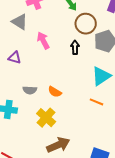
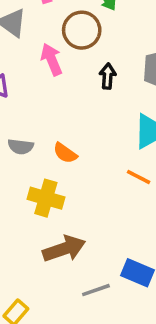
brown circle: (86, 24) -> (82, 30), moved
yellow cross: (46, 118) -> (46, 198), turned -30

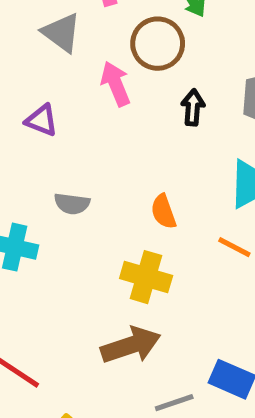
orange semicircle: (65, 153) -> (163, 212), moved, turned 35
yellow cross: (46, 198) -> (146, 277), moved

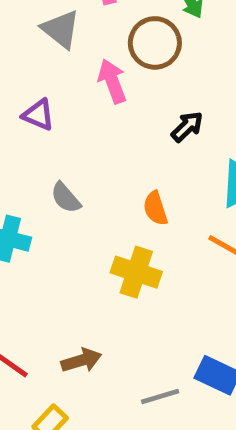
black arrow: (193, 108) -> (187, 127), moved, turned 40
gray semicircle: (72, 204) -> (66, 198), turned 40
brown arrow: (131, 345) -> (81, 360), moved, size x0.7

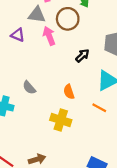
gray triangle: (61, 29) -> (37, 15), moved, turned -30
purple triangle: (38, 115) -> (18, 35), moved

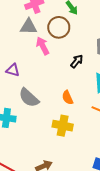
purple triangle: (18, 35) -> (13, 70), moved
gray semicircle: (29, 88) -> (29, 98), size x1.5

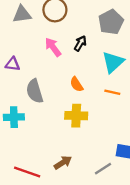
pink arrow: (43, 46) -> (53, 47), moved
gray semicircle: (29, 98) -> (35, 91), turned 40

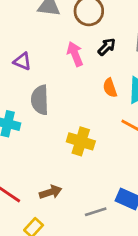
black arrow: (80, 43) -> (107, 47), moved
orange semicircle: (77, 84) -> (110, 88), moved

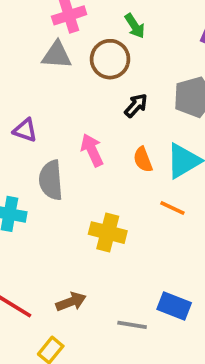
pink arrow: (75, 54) -> (92, 150), moved
gray line: (96, 212) -> (132, 325), turned 30

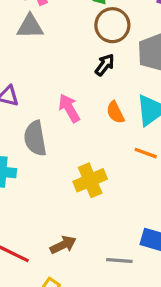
brown circle: (110, 59) -> (112, 25), moved
yellow cross: (108, 233) -> (90, 180), turned -32

